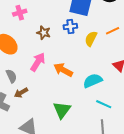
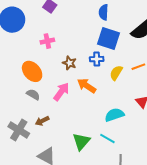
orange arrow: (63, 70) -> (87, 86), moved
gray semicircle: (11, 76) -> (33, 95), moved, turned -40
cyan line: (104, 104) -> (107, 139), moved

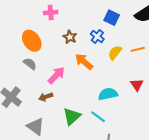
blue square: (108, 38) -> (112, 18), size x0.7
blue cross: (97, 59) -> (97, 36), turned 32
pink arrow: (61, 92) -> (56, 75), moved
brown arrow: (42, 121) -> (46, 97), moved

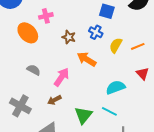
orange ellipse: (32, 41) -> (28, 33), moved
orange line: (138, 49) -> (138, 46), moved

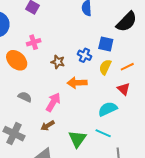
blue square: (107, 11) -> (106, 44), moved
orange arrow: (87, 59) -> (77, 83), turned -30
red triangle: (143, 73) -> (124, 89), moved

